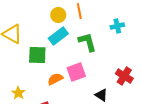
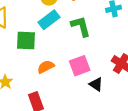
pink square: (76, 72) -> (80, 66), moved

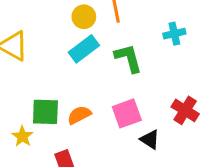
green square: (26, 41) -> (45, 112), moved

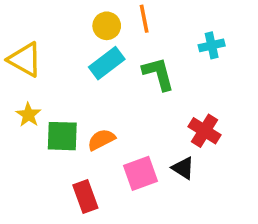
red cross: (185, 110) -> (205, 131), moved
pink square: (127, 113) -> (140, 173), moved
yellow star: (22, 136) -> (28, 115), moved

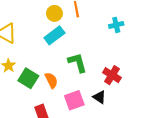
green L-shape: (158, 74) -> (77, 63), moved
green square: (62, 136) -> (28, 78), turned 30
orange semicircle: (101, 140) -> (51, 80), turned 91

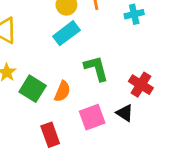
cyan cross: (116, 25) -> (134, 14), moved
orange semicircle: (51, 80) -> (62, 91), turned 49

